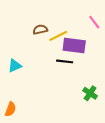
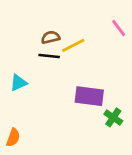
purple rectangle: (74, 46) -> (89, 96), moved
black line: (65, 61) -> (49, 56), moved

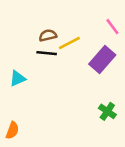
purple rectangle: (89, 96) -> (102, 59), moved, turned -56

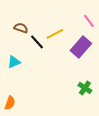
brown semicircle: (48, 35) -> (21, 28), moved, turned 32
black line: (47, 53) -> (37, 42), turned 42

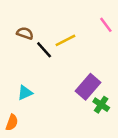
purple rectangle: (81, 47) -> (88, 87), moved
cyan triangle: (14, 62) -> (25, 93), moved

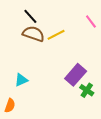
brown semicircle: (25, 33) -> (33, 34), moved, size x1.5
black line: (44, 50) -> (30, 16), moved

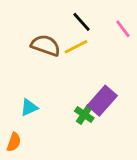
black line: (30, 16) -> (81, 22), moved
green cross: (87, 90) -> (84, 114), moved

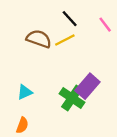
green cross: (84, 114) -> (72, 98), size x1.5
orange semicircle: (14, 142) -> (22, 125), moved

